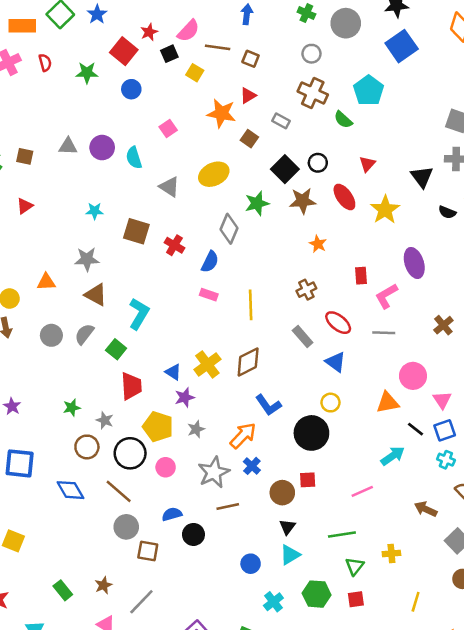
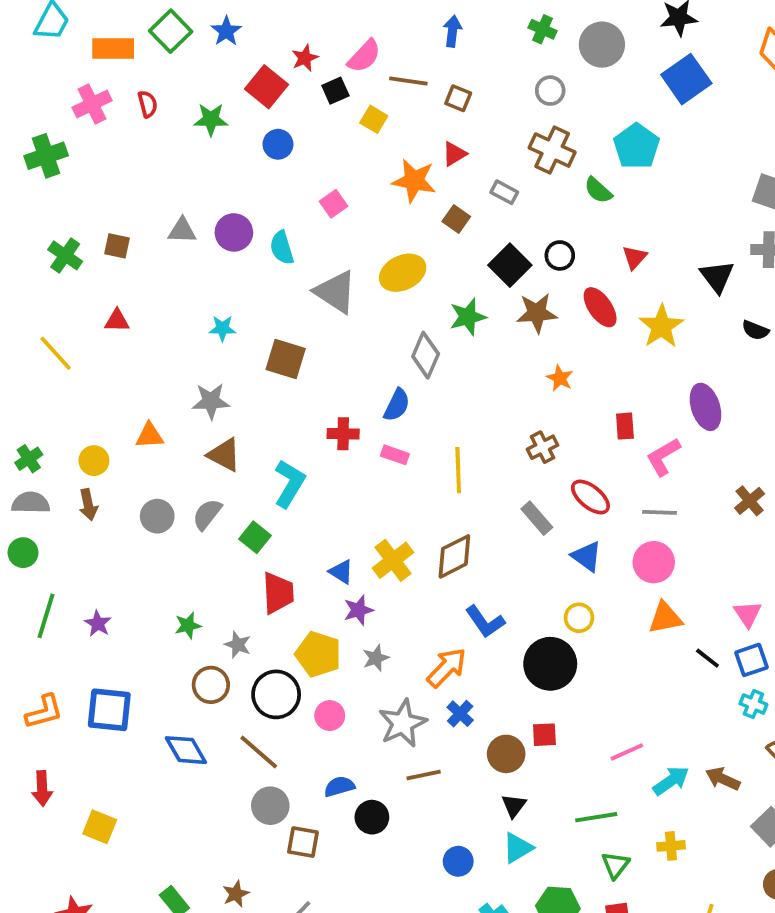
gray triangle: (169, 187) -> (335, 292), size x1.4
red triangle: (25, 206) -> (117, 321), turned 36
red cross: (174, 245) -> (343, 434), moved, turned -30
pink circle: (413, 376) -> (654, 562), moved
cyan arrow: (393, 456) -> (671, 781), moved

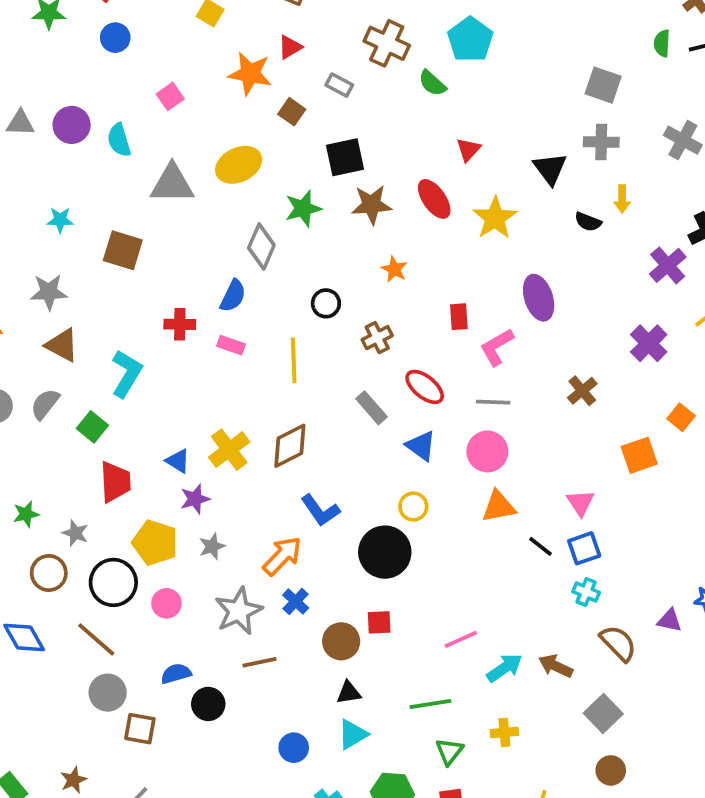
black circle: (560, 255) -> (326, 303), moved
black square: (510, 265) -> (345, 157), turned 33
gray triangle: (335, 292) -> (172, 184), turned -33
black triangle: (514, 806) -> (349, 693), turned 44

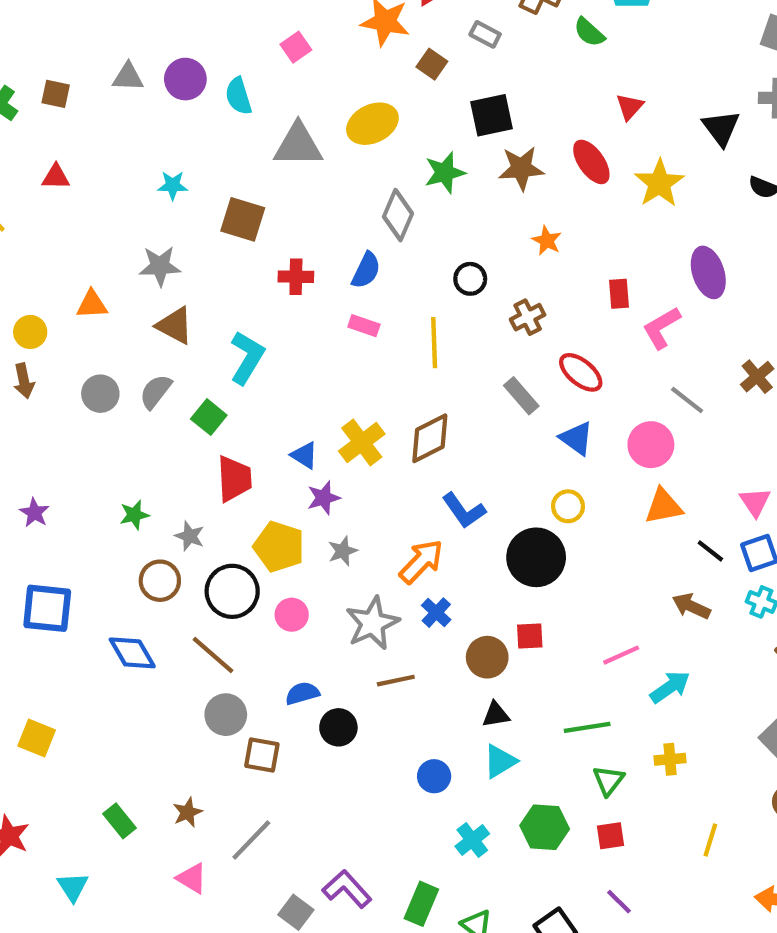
red cross: (180, 324) -> (296, 277), moved
gray line: (493, 402) -> (687, 400), moved, turned 36
brown arrow: (556, 666) -> (691, 606), moved

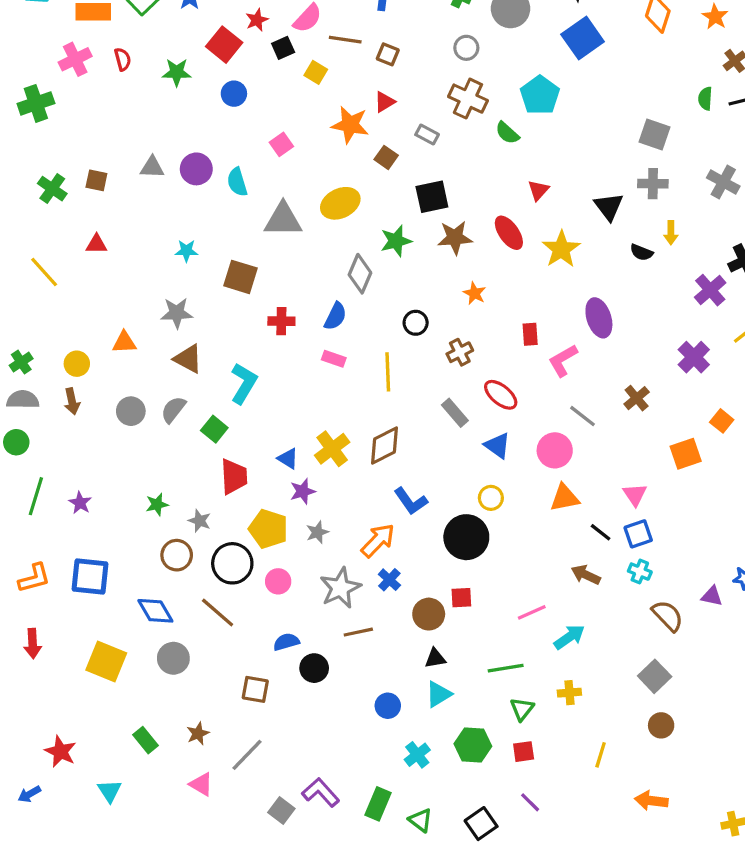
gray circle: (226, 715) -> (173, 658), moved
yellow square: (37, 738) -> (106, 662), moved, size x1.4

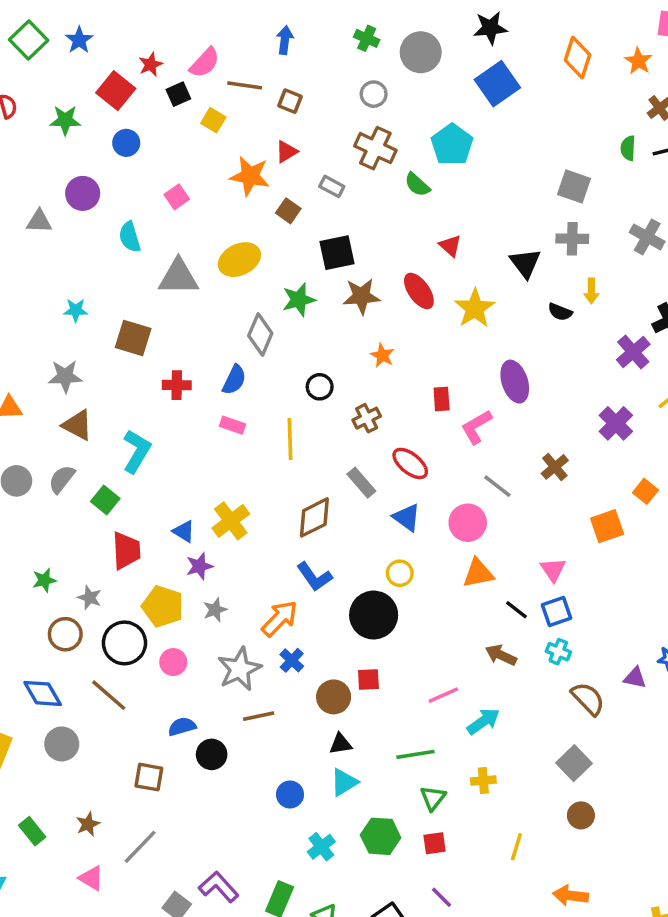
purple circle: (196, 169) -> (83, 193), moved
red triangle: (538, 190) -> (450, 246), turned -30
brown diamond: (384, 446) -> (314, 517), moved

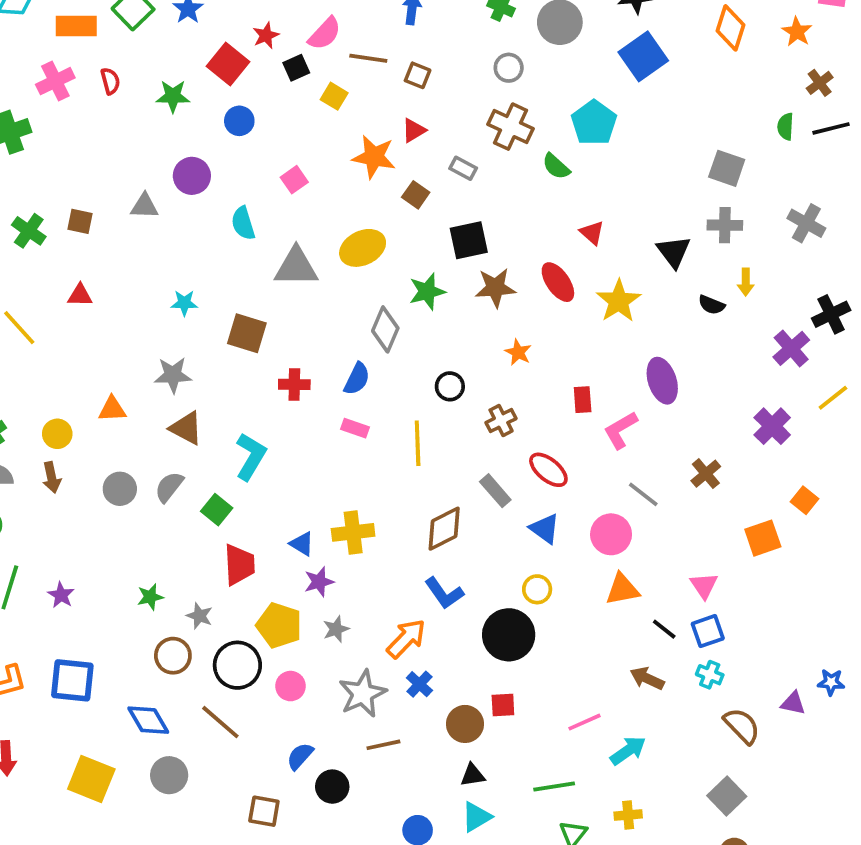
yellow cross: (231, 521) -> (353, 532), turned 30
blue semicircle: (182, 727) -> (300, 756), turned -32

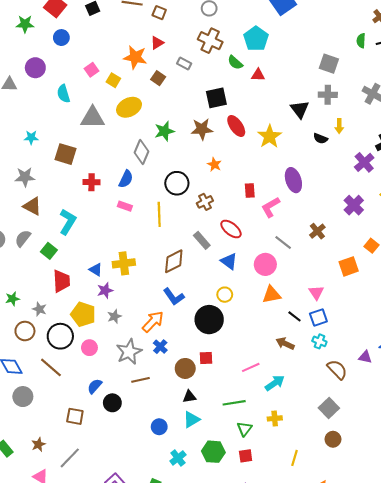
yellow square: (334, 96) -> (113, 80), moved
red triangle: (592, 233) -> (258, 75), moved, turned -40
black square: (469, 240) -> (216, 98), moved
black circle: (450, 386) -> (177, 183), size x1.5

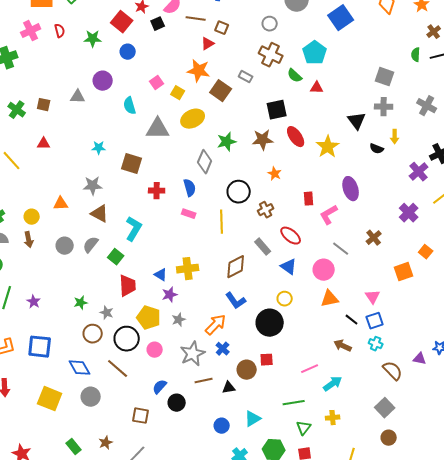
red triangle: (157, 43) -> (208, 44), moved
brown square: (158, 78) -> (221, 91), size x1.5
blue semicircle: (126, 179) -> (190, 188), turned -42
black triangle: (189, 397) -> (229, 388), moved

